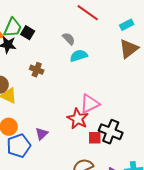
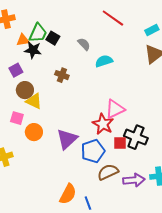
gray semicircle: (69, 39) -> (84, 44), moved
purple triangle: (42, 134) -> (67, 139), size x1.6
blue pentagon: (19, 146) -> (93, 151), moved

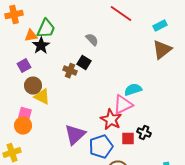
black square: (53, 38) -> (84, 63), moved
black star: (33, 50) -> (41, 46), turned 30
cyan semicircle: (104, 61) -> (133, 90), moved
orange circle: (34, 132) -> (23, 126), moved
black cross: (136, 137) -> (144, 133), size x0.6

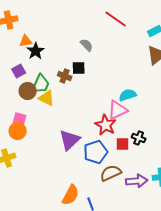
green trapezoid: (46, 29) -> (41, 84), moved
black square: (84, 63) -> (79, 68), turned -32
yellow triangle: (42, 97) -> (47, 98), moved

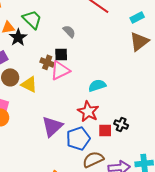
green trapezoid: (41, 84) -> (32, 19), moved, turned -70
cyan semicircle: (128, 95) -> (97, 85), moved
pink triangle: (118, 110) -> (60, 70), moved

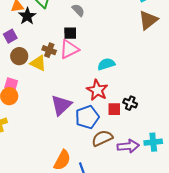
brown cross: (47, 62) -> (49, 50), moved

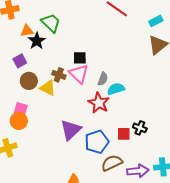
gray semicircle: (78, 10) -> (103, 79), moved, turned 64
pink triangle: (69, 49) -> (79, 74), turned -50
red star: (97, 90) -> (99, 103), moved

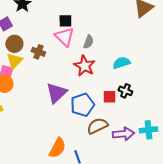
brown cross: (59, 75) -> (38, 52), moved
yellow triangle: (48, 88) -> (14, 61), moved, turned 48
cyan semicircle: (116, 89) -> (121, 63), moved

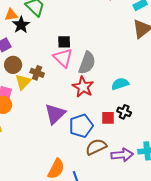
gray semicircle: (88, 42) -> (87, 63), size x1.6
yellow triangle: (14, 61) -> (23, 82), moved

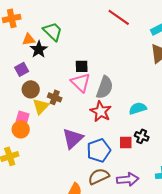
brown semicircle: (96, 147) -> (99, 176), moved
purple arrow: (122, 155) -> (128, 179), moved

